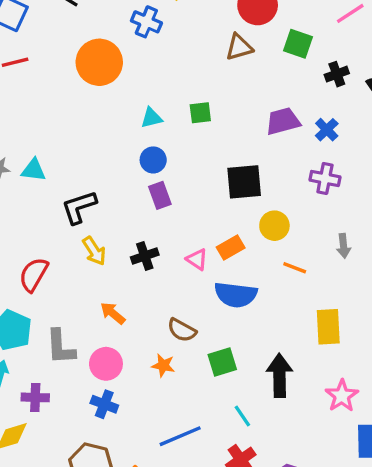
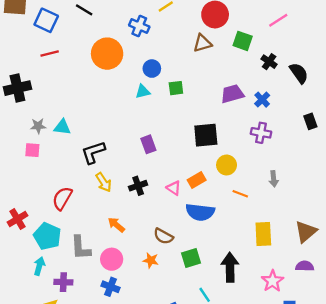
black cross: (337, 74) -> (269, 62), turned -35
blue circle: (153, 160) -> (152, 69), moved

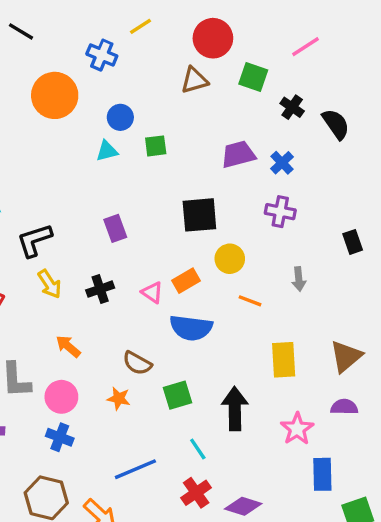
black rectangle: (310, 121) -> (353, 242), moved

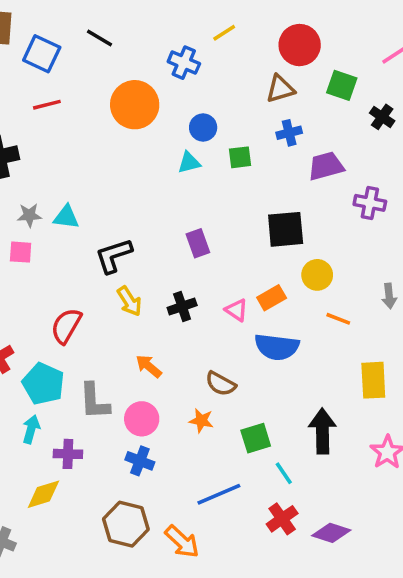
blue cross: (282, 163) -> (289, 133), moved, turned 30
purple cross: (280, 212) -> (370, 203), moved
green square: (178, 395) -> (256, 438), moved

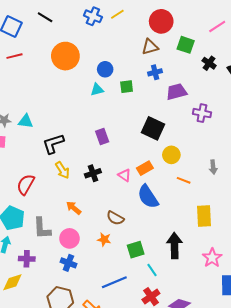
blue cross: (184, 63) -> (93, 16), moved
black square: (286, 229) -> (153, 128), turned 30
blue semicircle: (277, 347) -> (148, 197), turned 50

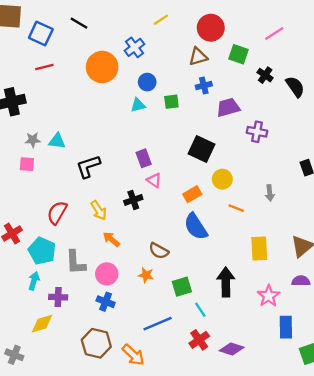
blue cross: (93, 16) -> (134, 47), moved, turned 30
yellow arrow: (62, 170) -> (99, 210), moved
pink triangle: (124, 175) -> (154, 180), moved

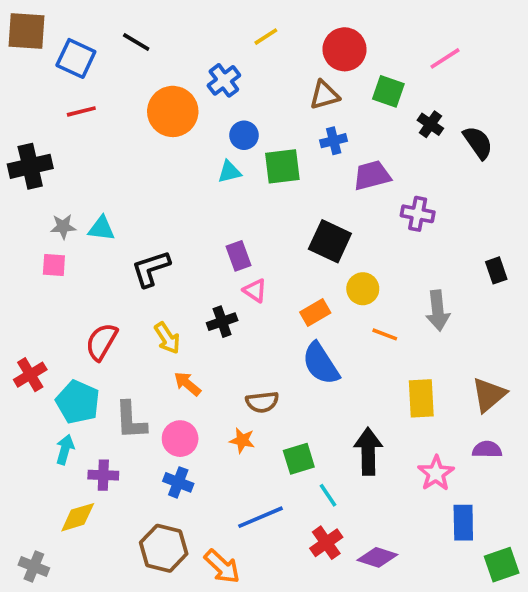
green square: (171, 102) -> (282, 166), size x1.5
gray arrow: (270, 193) -> (438, 311), size x1.5
brown semicircle: (159, 251) -> (262, 402), turned -36

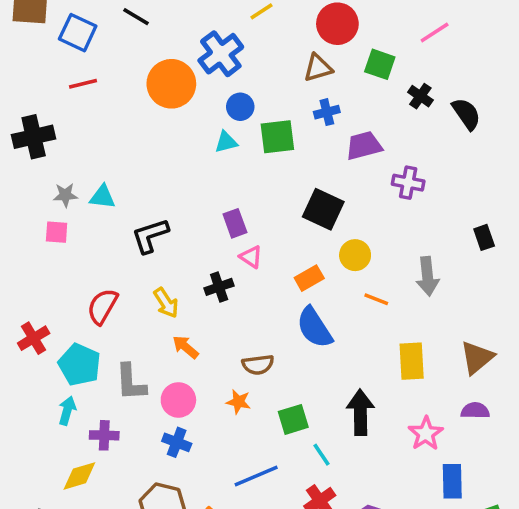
blue cross: (224, 80) -> (221, 54), size x1.4

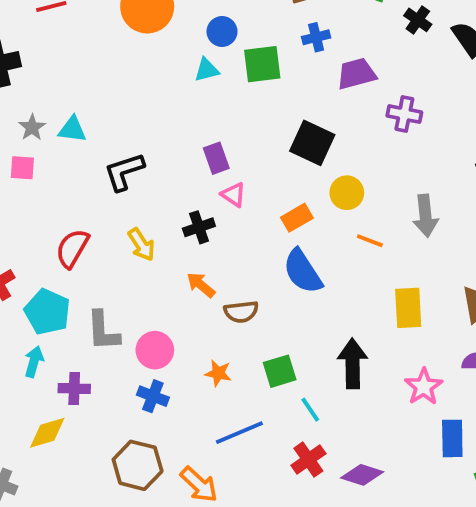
gray star: (65, 195) -> (32, 127), turned -30
orange arrow: (185, 347) -> (201, 285), moved
orange star: (238, 402) -> (218, 373), moved

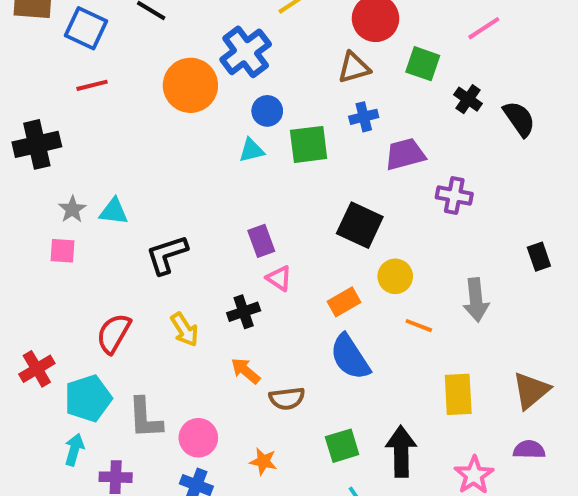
cyan pentagon: (47, 312) -> (88, 398), turned 30
green square: (280, 371) -> (342, 446), moved

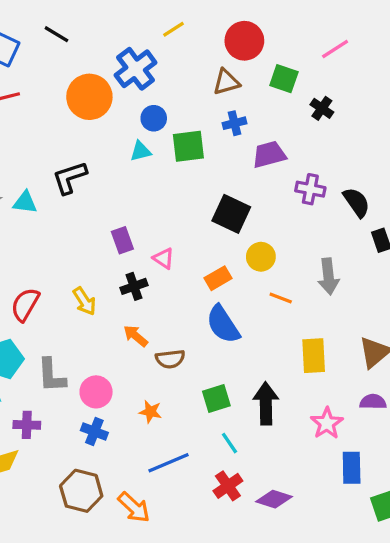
black semicircle: (519, 119) -> (356, 202), moved
purple rectangle: (261, 241) -> (122, 240), moved
black L-shape: (167, 255) -> (70, 178), moved

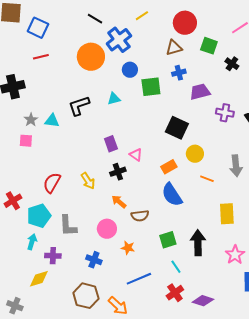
black line: (56, 34) -> (95, 19), moved
cyan triangle: (141, 151) -> (114, 99), moved
pink circle: (96, 392) -> (107, 229), moved

